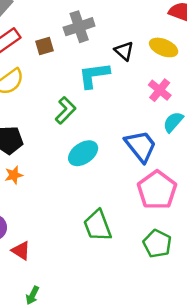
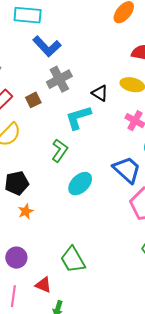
green trapezoid: (98, 226) -> (73, 260), moved
red triangle: (21, 251) -> (43, 285), moved

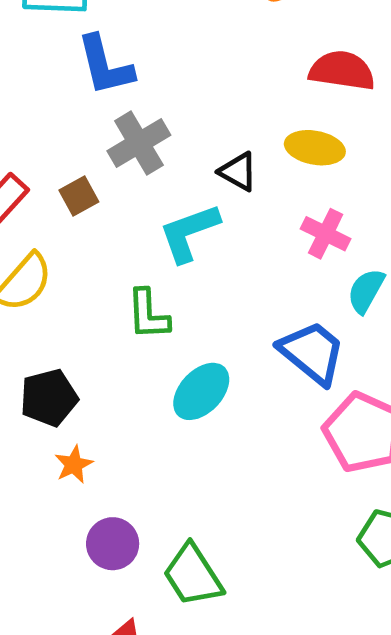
blue L-shape: (47, 46) -> (105, 65), turned 32
green L-shape: (60, 151) -> (148, 314), turned 145
purple circle: (16, 258) -> (113, 544), moved

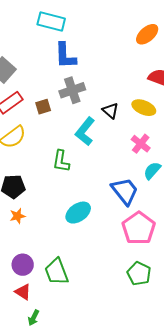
cyan L-shape: (189, 233) -> (85, 131), turned -44
cyan ellipse: (201, 391) -> (78, 213), moved
purple circle: (113, 544) -> (23, 265), moved

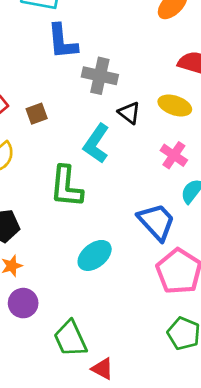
gray cross: (72, 90) -> (100, 76), moved, turned 35
green L-shape: (61, 161) -> (66, 187), size x1.4
purple circle: (23, 265) -> (23, 303), moved
red triangle: (23, 292) -> (102, 369), moved

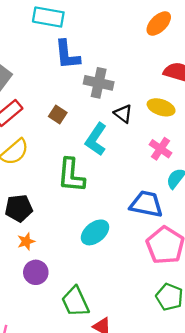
brown square: (37, 114) -> (58, 115), moved, turned -36
blue trapezoid: (156, 222) -> (146, 204), turned -36

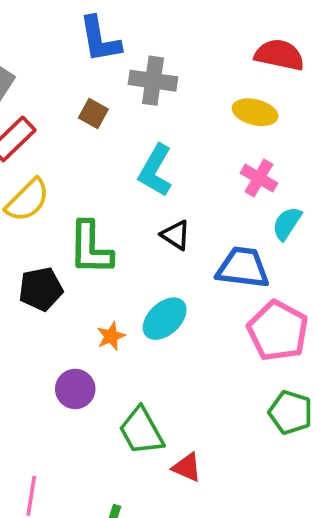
black triangle: (123, 114) -> (176, 235), moved
brown square: (58, 115) -> (93, 113), moved
green L-shape: (71, 175) -> (90, 248), moved
orange star: (26, 241) -> (111, 336), moved

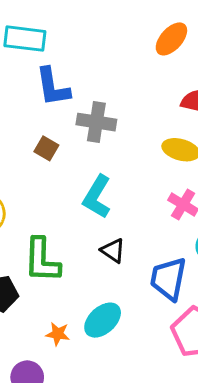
blue trapezoid: (243, 268) -> (168, 279), turned -87
orange star: (111, 336) -> (58, 334), turned 30

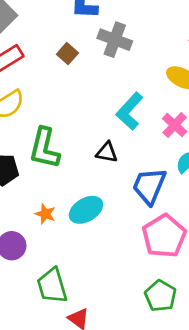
cyan L-shape: (97, 197) -> (130, 111), moved
black triangle: (113, 251) -> (107, 152), turned -35

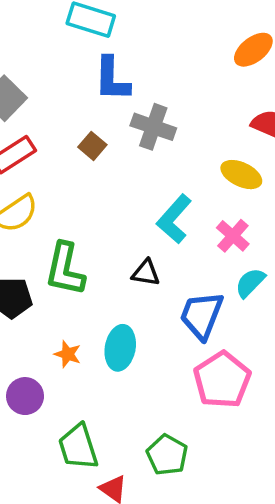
cyan ellipse: (86, 210) -> (120, 348), turned -48
green pentagon: (160, 296) -> (167, 455), moved

